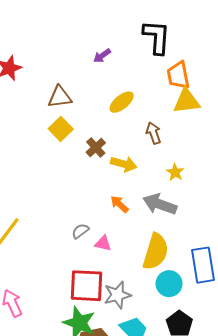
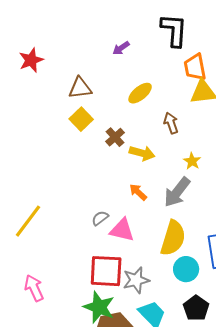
gray arrow: (160, 204) -> (177, 192), turned -72
pink triangle: (103, 243) -> (122, 230), size x1.5

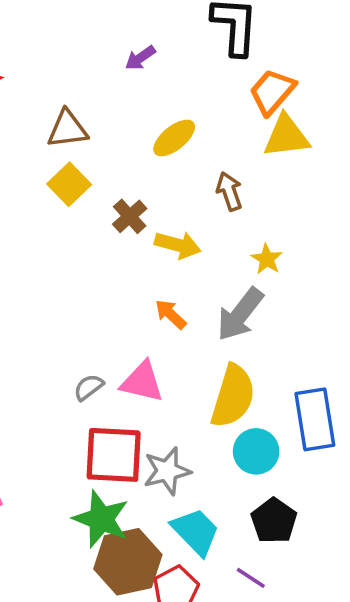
orange trapezoid: (195, 67) -> (272, 92), turned 52
gray semicircle: (100, 218) -> (89, 387), moved

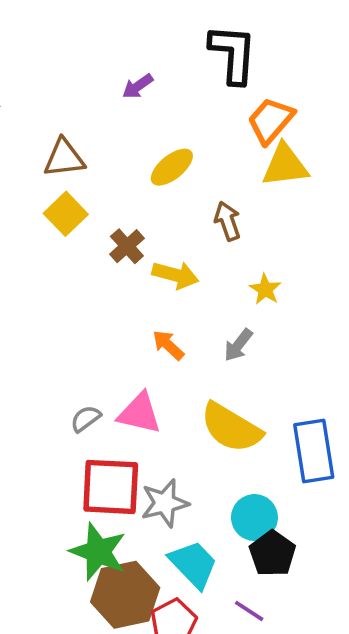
gray arrow: (240, 314) -> (238, 345), size x0.6
yellow semicircle: (233, 396) -> (231, 428), turned 104
cyan circle: (256, 451) -> (254, 518), moved

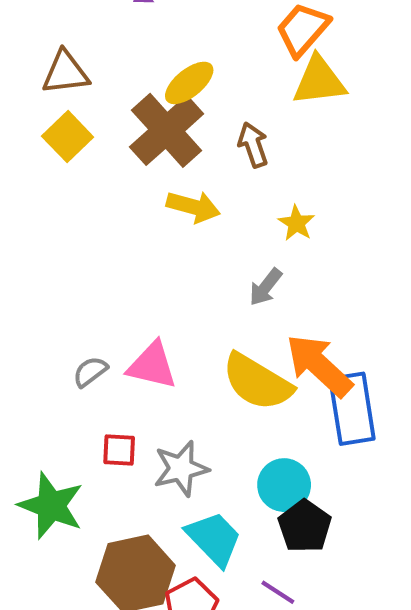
brown cross: (127, 246) -> (167, 130), moved, size x1.8
orange arrow: (168, 345) -> (319, 365), moved, size x1.8
red square: (111, 487) -> (119, 450), size x0.5
green star: (98, 552) -> (51, 506), moved

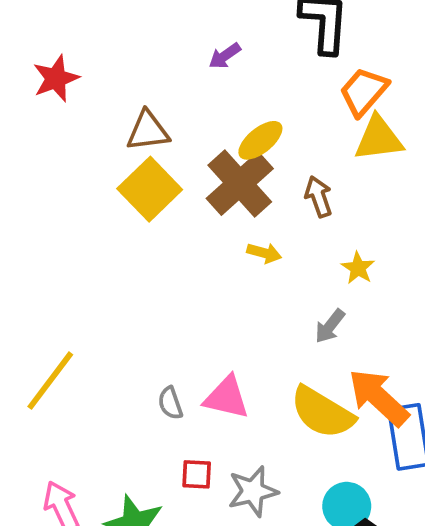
yellow square: (68, 137) -> (150, 189), size x1.4
yellow arrow: (193, 207) -> (264, 253), size x0.7
gray semicircle: (90, 372) -> (170, 403), turned -72

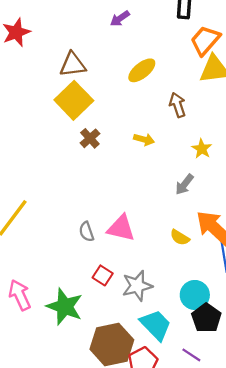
brown cross: (240, 184) -> (90, 138), moved, size x0.5
yellow semicircle: (322, 412) -> (180, 237), size x0.5
red square: (197, 474) -> (103, 275), turned 30

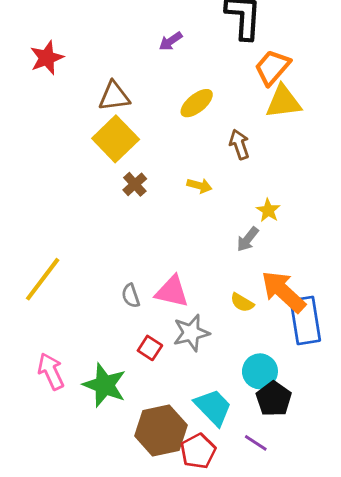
yellow star: (202, 149) -> (268, 210), moved
gray star: (137, 286) -> (191, 333), moved

